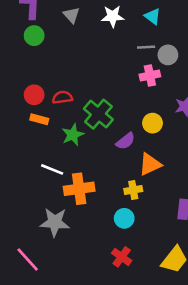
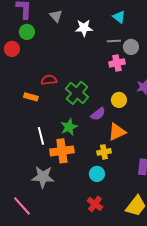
white star: (113, 16) -> (84, 28), moved
red circle: (34, 95) -> (12, 49), moved
green star: (73, 135) -> (69, 127), moved
white line: (52, 169) -> (41, 136), turned 54

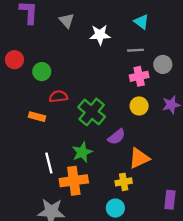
green circle: (27, 32) -> (42, 72), moved
gray circle: (131, 47) -> (163, 64), moved
yellow circle: (119, 100) -> (139, 106), moved

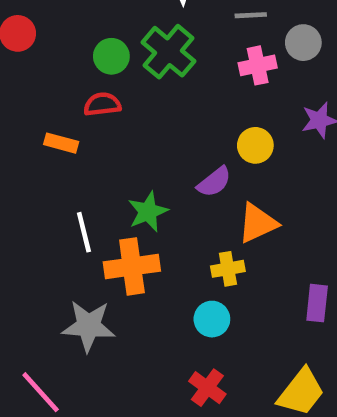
green circle: (42, 72) -> (111, 56), moved
yellow circle: (139, 106) -> (255, 145), moved
green cross: (92, 112) -> (168, 52), moved

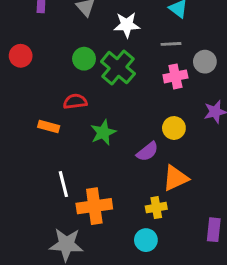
green circle: (111, 56) -> (84, 59), moved
green star: (148, 212) -> (103, 132), moved

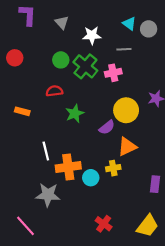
gray circle: (205, 62) -> (149, 29), moved
pink cross: (175, 76) -> (113, 73), moved
orange rectangle: (49, 127) -> (22, 111), moved
yellow circle: (174, 128) -> (126, 110), size x1.5
cyan circle: (146, 240) -> (91, 178), moved

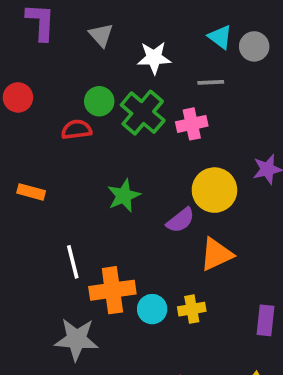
red semicircle: (54, 91) -> (77, 130), moved
yellow cross: (113, 168) -> (192, 309), moved

